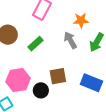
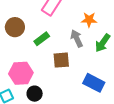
brown square: (58, 76) -> (61, 60), moved
black circle: (41, 90) -> (35, 94), moved

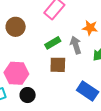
green rectangle: (42, 39) -> (53, 43), moved

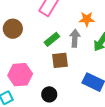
gray arrow: (76, 45) -> (75, 38), turned 30
black circle: (28, 95) -> (49, 94), moved

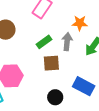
black circle: (49, 94) -> (55, 97), moved

